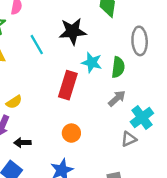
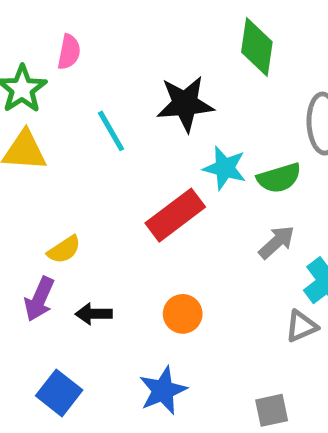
green semicircle: (118, 67) -> (279, 178), turned 66
red rectangle: (68, 85) -> (175, 215), turned 36
black arrow: (22, 143) -> (94, 314), moved

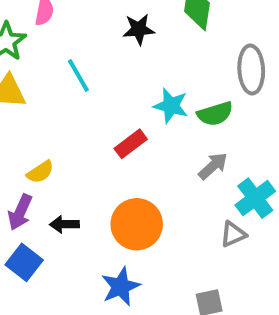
black star: (185, 104) -> (139, 29), moved, size x0.7
red rectangle: (175, 215) -> (131, 144), size x0.7
orange circle: (183, 314) -> (137, 224), size x1.6
blue square: (59, 393) -> (24, 262), moved

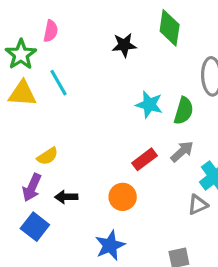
cyan line: (78, 76) -> (58, 83), moved
green semicircle: (215, 114) -> (184, 111), turned -56
red rectangle: (131, 144) -> (145, 159), moved
orange circle: (137, 224) -> (123, 197), size x0.7

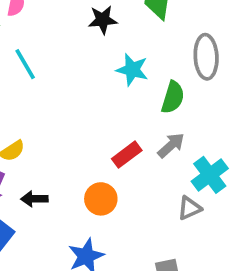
cyan star: (149, 105) -> (132, 70), moved

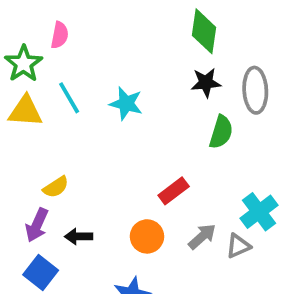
black star: (103, 20) -> (206, 83), moved
cyan star: (132, 70) -> (126, 104), moved
gray arrow: (171, 145) -> (202, 236), moved

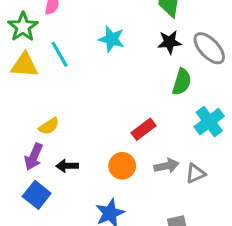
gray ellipse: (255, 90) -> (209, 48), turned -40
cyan star: (126, 104) -> (111, 39), moved
cyan cross: (259, 212) -> (209, 122), moved
gray arrow: (202, 236) -> (166, 166), turned 30

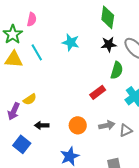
red rectangle: (144, 129) -> (98, 92), moved
purple arrow: (34, 157) -> (14, 111), moved

